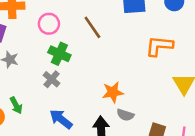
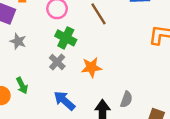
orange star: (113, 92) -> (91, 67), moved
gray semicircle: (125, 115) -> (126, 99), turned -91

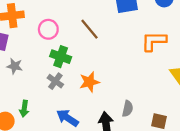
green arrow: (22, 86) -> (24, 109), turned 42

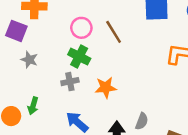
pink circle: (48, 29) -> (81, 28), moved
gray cross: (55, 81) -> (70, 82), turned 35

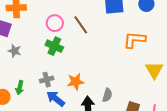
gray cross: (70, 82) -> (47, 80), moved
orange star: (106, 87) -> (76, 82), moved

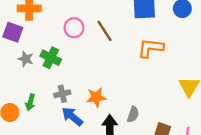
orange L-shape: (134, 40) -> (151, 48), moved
green cross: (54, 46) -> (51, 58), moved

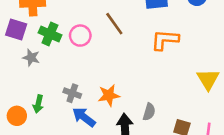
pink circle: (74, 28) -> (80, 36), moved
green cross: (51, 58) -> (50, 34), moved
gray cross: (62, 94) -> (72, 93), turned 35

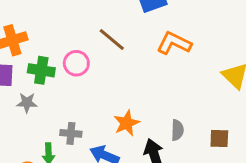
orange L-shape: (165, 40) -> (174, 43), turned 36
gray cross: (72, 93) -> (71, 133), moved

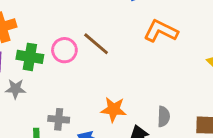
brown line: (112, 40) -> (96, 44), moved
orange star: (126, 123) -> (114, 109), turned 30

